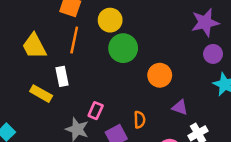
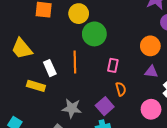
orange line: (74, 40) -> (75, 62), moved
orange circle: (160, 75) -> (150, 46), moved
pink rectangle: (96, 111) -> (113, 65), moved

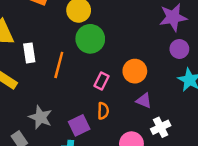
orange circle: (150, 46) -> (135, 71), moved
white rectangle: (50, 68) -> (29, 53), moved

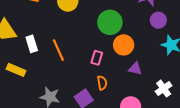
green circle: (90, 39) -> (110, 22), moved
orange line: (59, 65) -> (58, 50), turned -30
white cross: (161, 127) -> (164, 89), moved

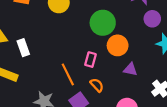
orange line: (58, 50) -> (68, 74), moved
orange semicircle: (102, 83) -> (97, 85), turned -32

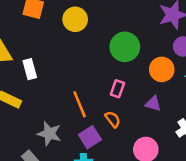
orange circle: (118, 45) -> (162, 69), moved
pink rectangle: (90, 60) -> (117, 89), moved

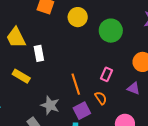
green circle: (125, 47) -> (111, 31), moved

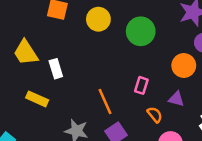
orange semicircle: (101, 98) -> (155, 115), moved

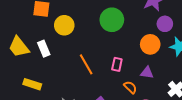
yellow circle: (98, 19) -> (64, 25), moved
white rectangle: (56, 69) -> (44, 49), moved
orange line: (105, 101) -> (86, 64), moved

